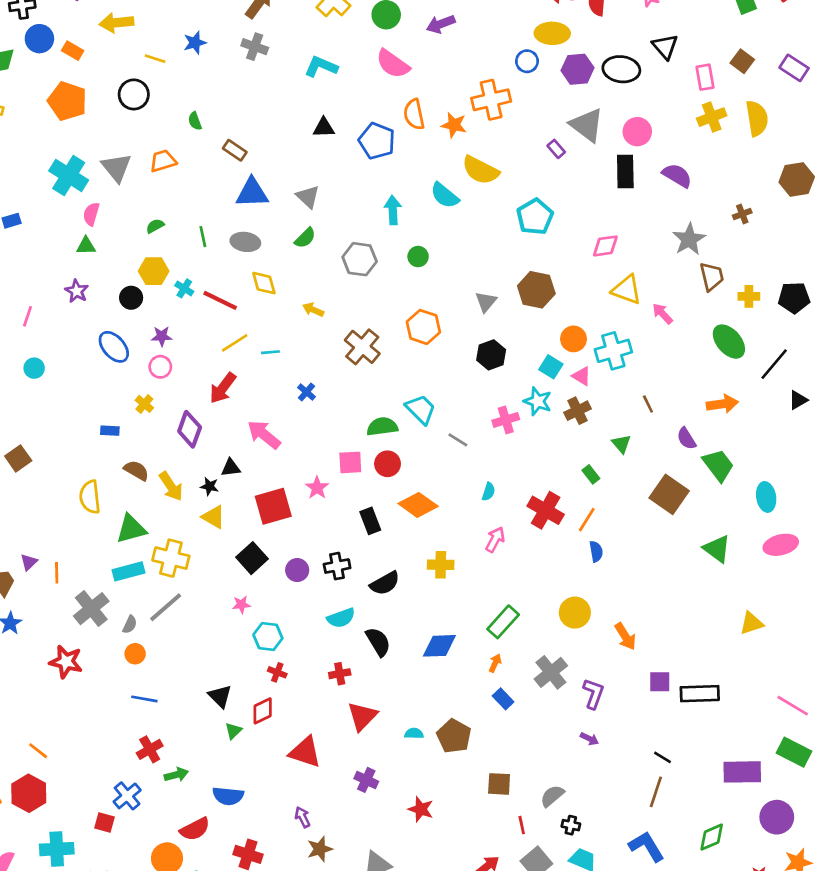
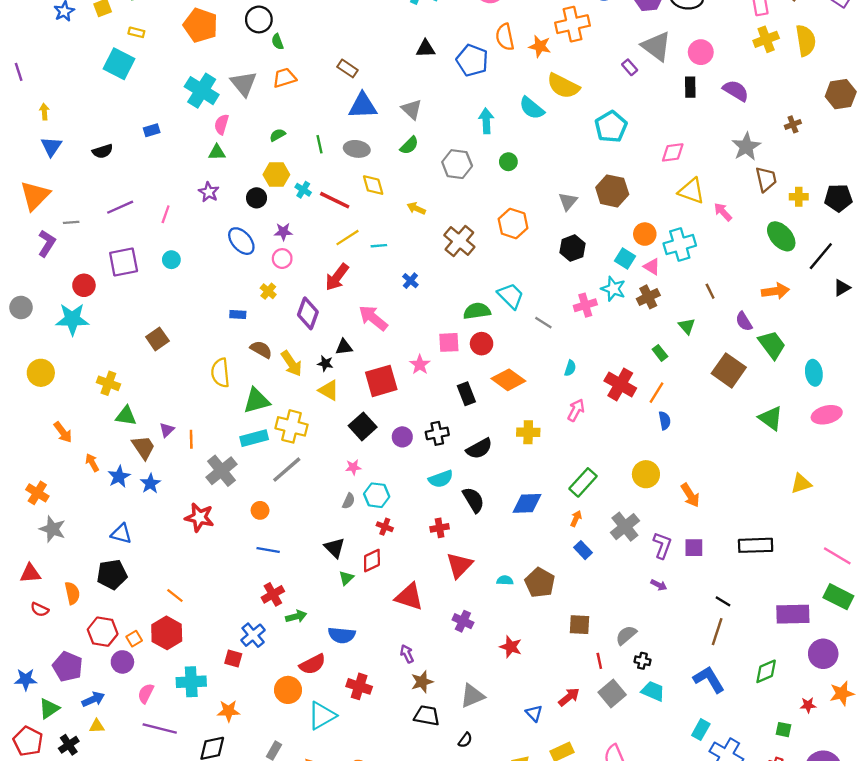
green semicircle: (195, 121) -> (278, 42), moved
black rectangle: (625, 172) -> (690, 87), size x0.7
gray semicircle: (130, 625) -> (349, 501), moved
purple square: (660, 682) -> (694, 548), moved

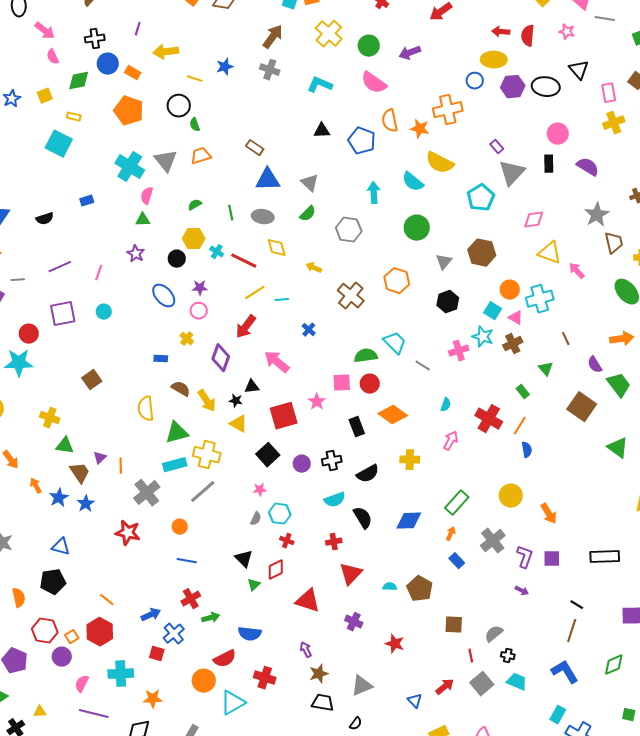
gray triangle: (656, 46) -> (512, 173), moved, turned 36
green circle: (508, 162) -> (417, 228), moved, size x1.6
blue arrow: (93, 699) -> (151, 615), moved

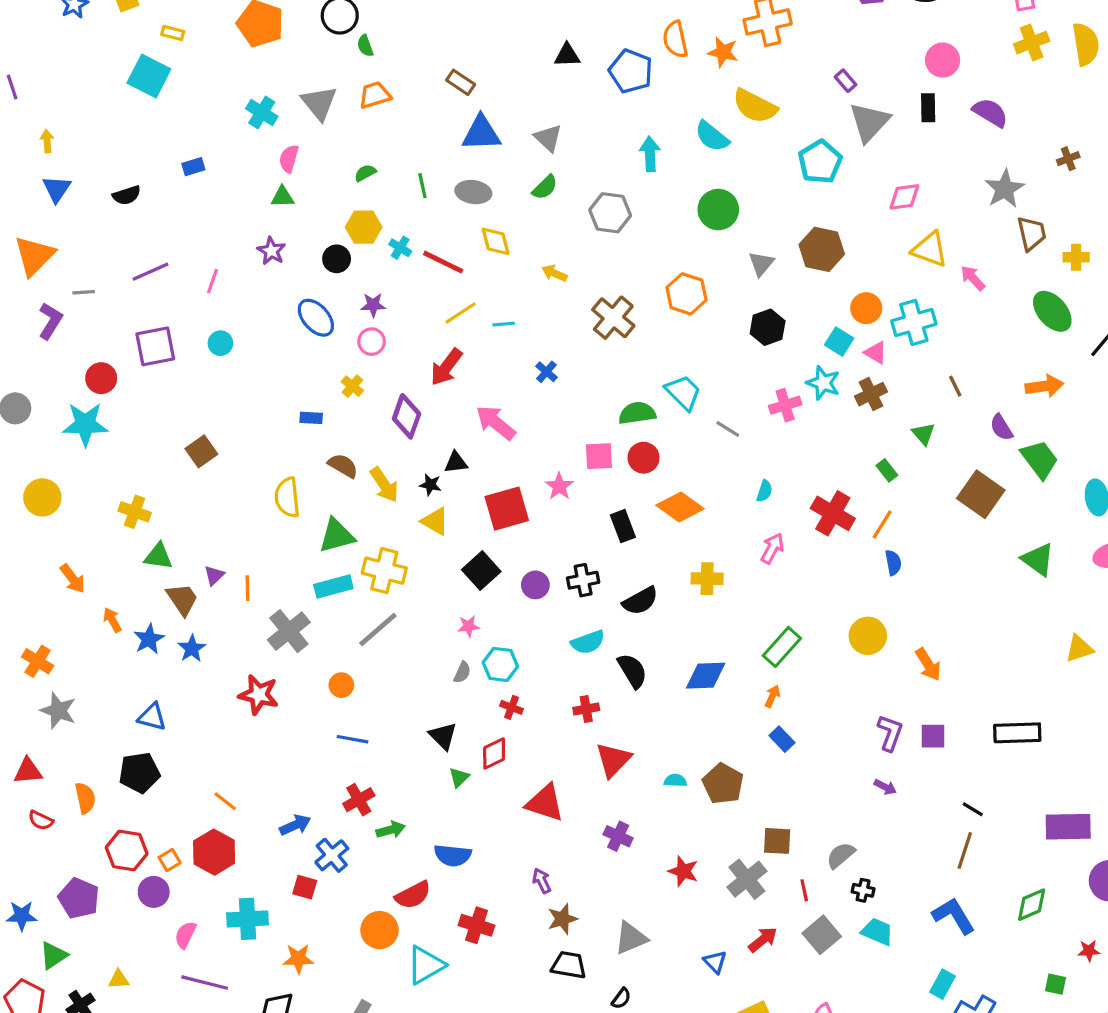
cyan cross: (130, 167) -> (262, 113), size x0.7
gray cross: (493, 541) -> (747, 879), moved

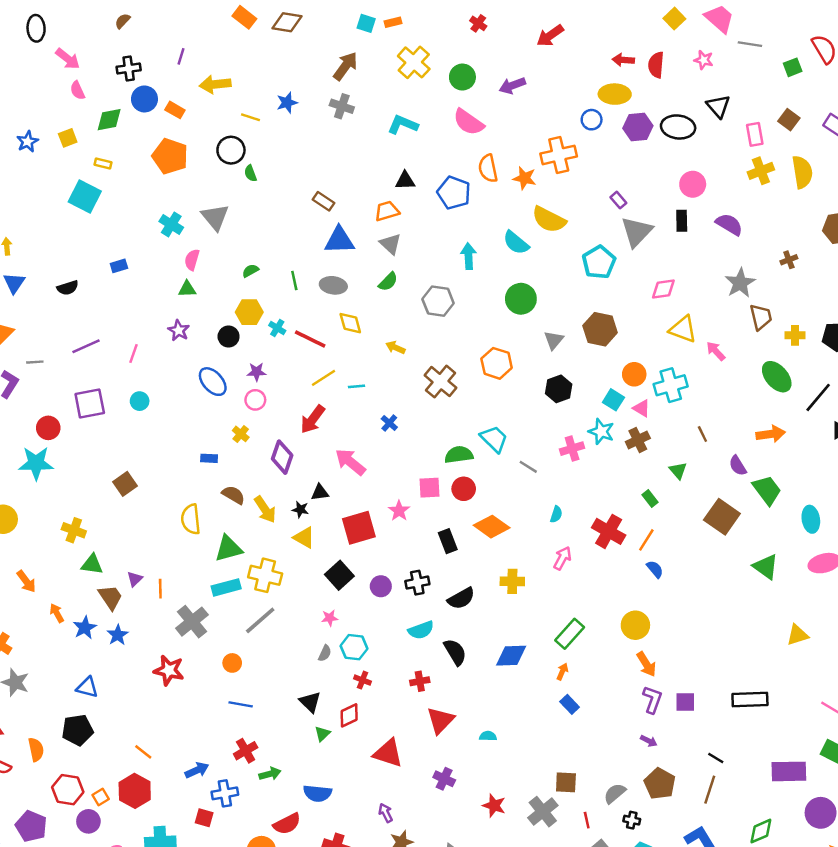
orange trapezoid: (375, 95) -> (387, 211), moved
blue semicircle: (893, 563) -> (655, 569), turned -30
orange arrow: (928, 664) -> (646, 664), moved
brown pentagon: (723, 784) -> (660, 784), moved
blue cross: (332, 855) -> (225, 793), turned 30

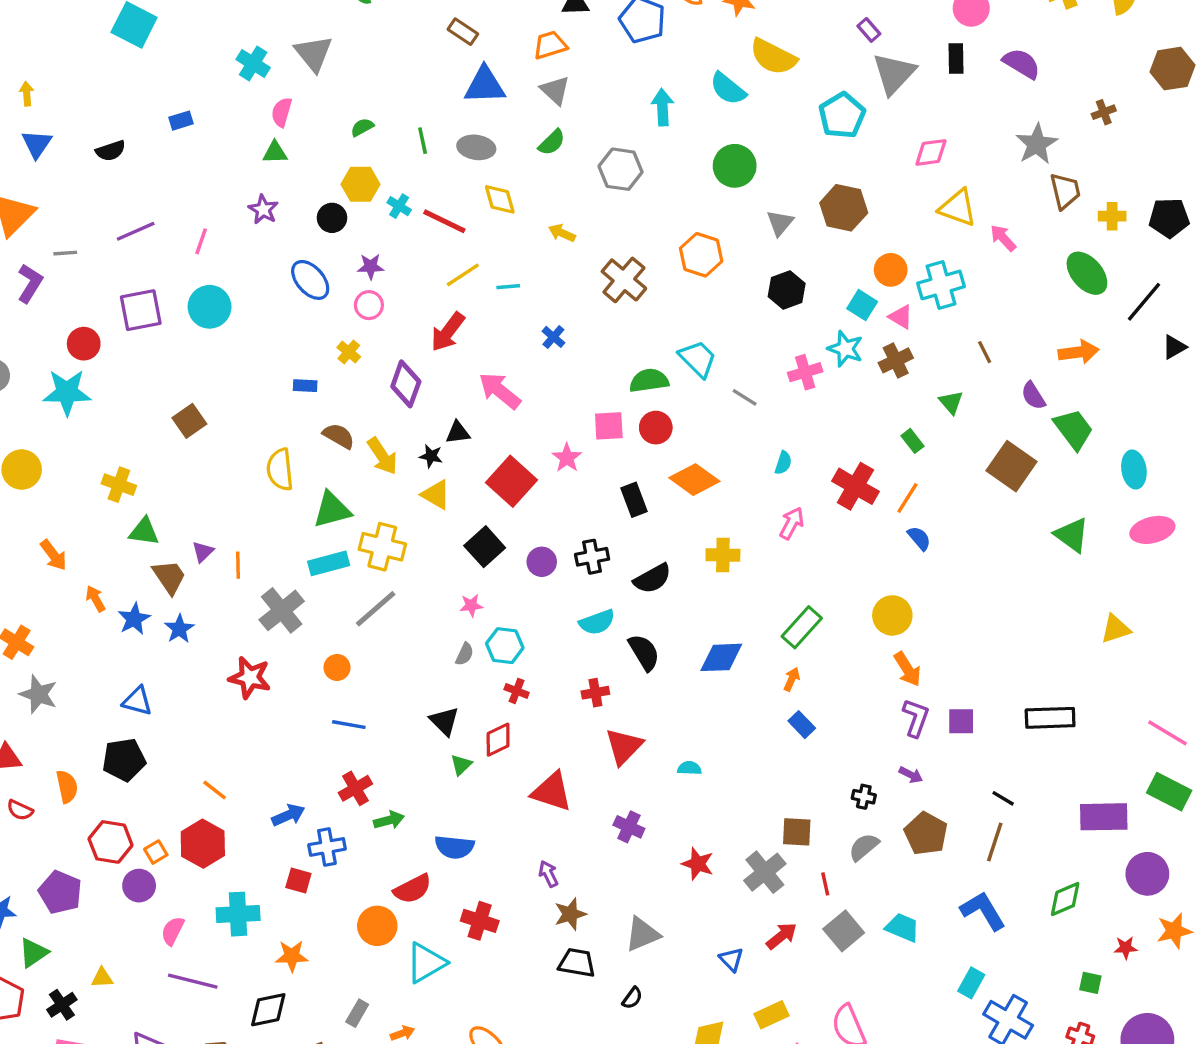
cyan circle: (140, 401) -> (210, 307), size x1.6
red square: (359, 528) -> (512, 481), turned -32
black cross: (632, 820) -> (864, 797), moved

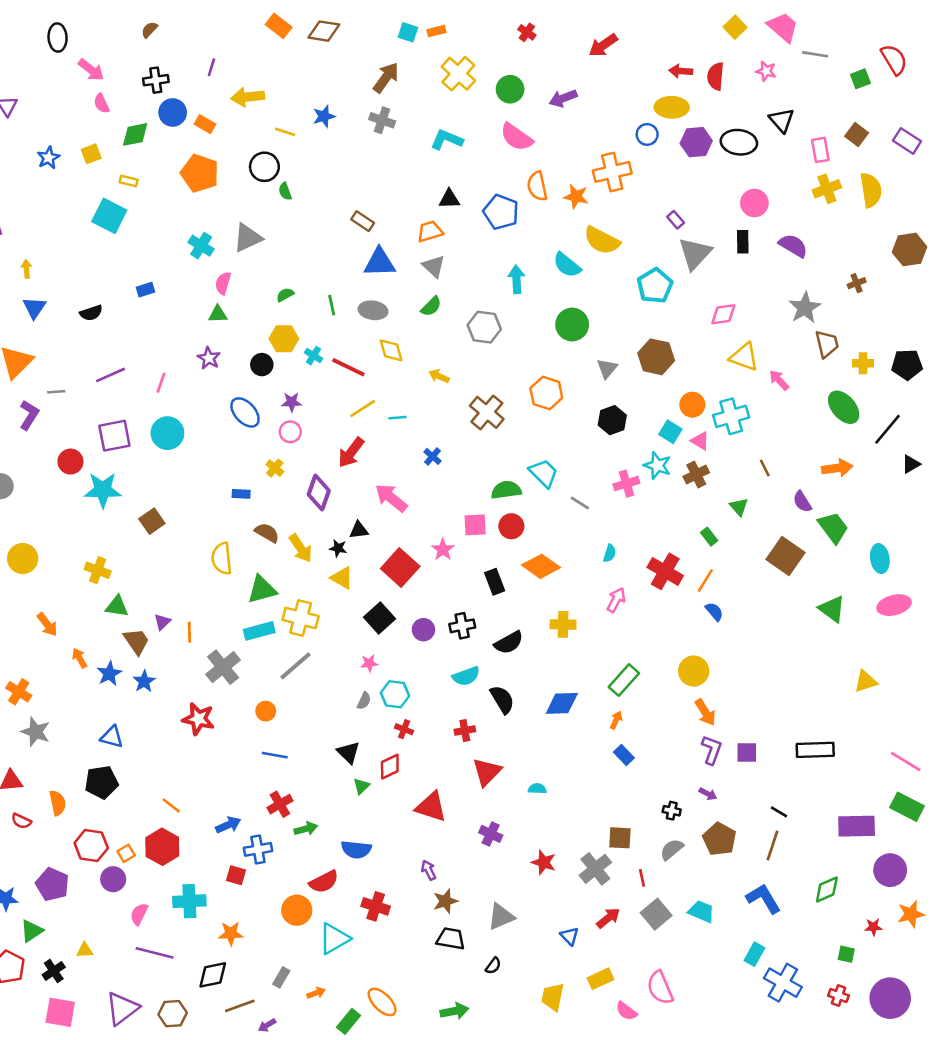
gray triangle: (314, 53) -> (248, 238), turned 44
cyan star: (67, 392) -> (103, 490), moved

